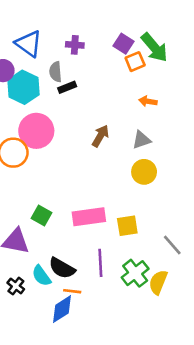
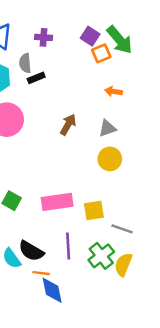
gray line: (172, 245) -> (122, 229), moved, turned -30
blue diamond: (62, 309) -> (52, 290), moved, turned -68

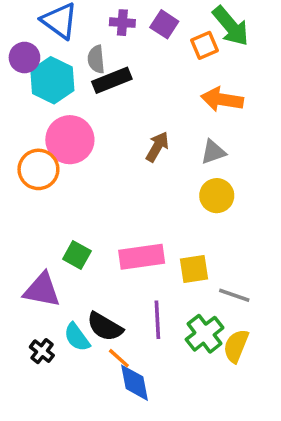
purple square: (90, 36) -> (164, 24), moved
black rectangle: (36, 78) -> (112, 80), size x1.5
orange arrow: (113, 91) -> (222, 99), size x1.6
orange line: (41, 273) -> (119, 358), turned 35

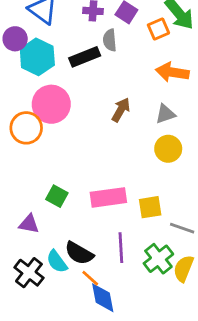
gray semicircle: (96, 59) -> (110, 40), moved
purple triangle: (42, 290) -> (29, 224), size x0.7
black cross: (42, 351) -> (29, 273), size x1.5

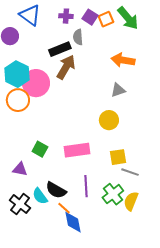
orange square: (158, 29) -> (106, 19), moved
cyan hexagon: (37, 57) -> (17, 74), moved
brown arrow: (121, 110) -> (66, 67), moved, size x1.4
yellow circle: (168, 149) -> (109, 120), moved
yellow square: (150, 207) -> (118, 157), moved

